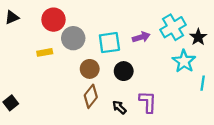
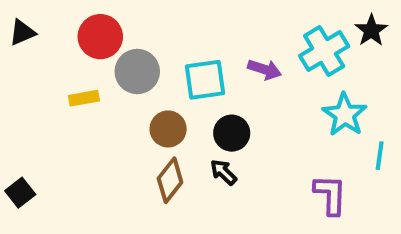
purple arrow: (141, 37) -> (265, 69), turned 35
black star: (198, 37) -> (371, 30), moved
purple L-shape: (148, 102) -> (330, 195), moved
black arrow: (119, 107) -> (223, 172), moved

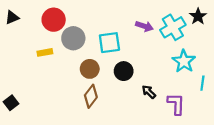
purple arrow: (265, 69) -> (144, 26), moved
black arrow: (223, 172) -> (149, 92), moved

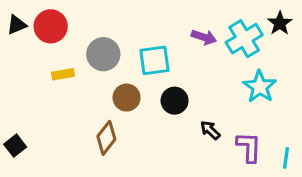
red circle: (54, 20) -> (51, 26), moved
cyan line: (202, 83) -> (286, 158), moved
brown diamond: (91, 96) -> (106, 138), moved

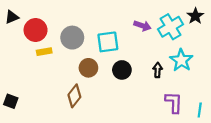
red circle: (51, 26) -> (36, 30), moved
black arrow: (210, 130) -> (158, 70), moved, turned 48
black square: (15, 146) -> (11, 101), turned -32

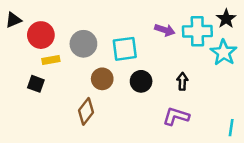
cyan cross: (171, 27) -> (197, 31), turned 30
cyan star: (181, 60) -> (224, 53), moved
black square: (11, 101) -> (36, 84), moved
purple L-shape: (174, 102) -> (176, 116), moved, turned -75

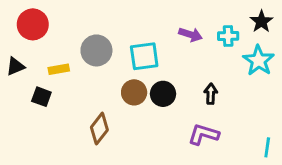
black triangle: (13, 20) -> (15, 66), moved
cyan cross: (197, 31) -> (228, 36), size x0.6
red circle: (41, 35) -> (33, 24), moved
brown circle: (102, 79) -> (134, 92), moved

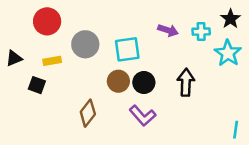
red circle: (33, 24) -> (47, 21), moved
black arrow: (211, 94) -> (186, 82), size x1.5
purple L-shape: (204, 134) -> (143, 116), moved, turned -148

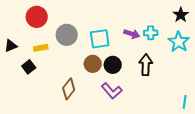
purple arrow: (168, 30) -> (132, 34), moved
cyan cross: (201, 32) -> (151, 33), moved
black square: (37, 85) -> (29, 67), turned 32

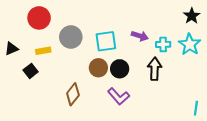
cyan cross: (151, 33) -> (163, 44), moved

